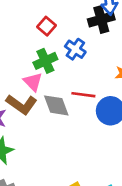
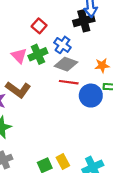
pink triangle: (33, 82) -> (19, 56), moved
gray diamond: (56, 105) -> (66, 64), moved, turned -50

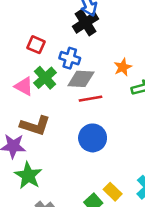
blue circle: (91, 96) -> (93, 138), moved

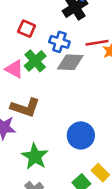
red line: (91, 99) -> (97, 43), moved
blue circle: (93, 138) -> (81, 135), moved
green star: (28, 176) -> (35, 156), moved

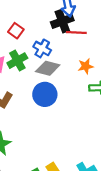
red line: (97, 43) -> (76, 32), moved
blue circle: (81, 135) -> (45, 94), moved

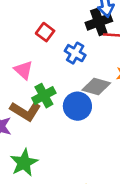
green cross: (17, 61) -> (44, 96), moved
gray diamond: (48, 68) -> (96, 86), moved

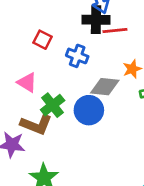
black cross: (99, 22) -> (96, 20), turned 30

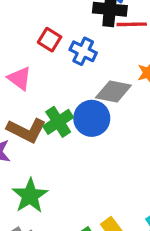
red square: (43, 40) -> (50, 40), moved
green cross: (53, 105) -> (58, 122), moved

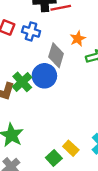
gray diamond: (113, 91) -> (56, 55), turned -75

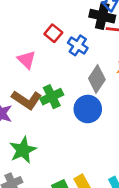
blue circle: (44, 76) -> (88, 109), moved

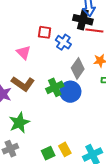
red square: (53, 33) -> (45, 32), turned -32
green cross: (52, 97) -> (55, 87), moved

